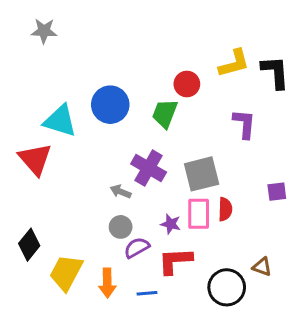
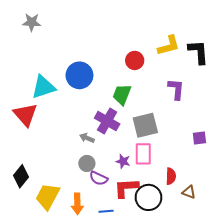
green trapezoid: (165, 113) -> (122, 94), moved
cyan triangle: (60, 121) -> (43, 87), turned -35
red semicircle: (225, 209) -> (171, 176), moved
purple semicircle: (137, 248) -> (99, 178), turned -126
black circle: (227, 287) -> (148, 197), moved

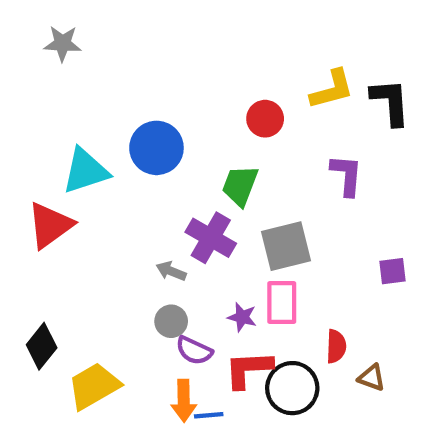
red triangle: (25, 115) -> (50, 225), turned 35
yellow trapezoid: (48, 196) -> (94, 386), turned 32
orange arrow: (77, 204) -> (184, 401), moved

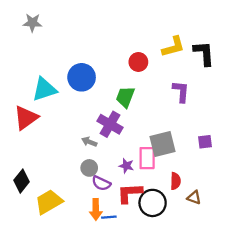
gray square: (286, 246) -> (162, 144), moved

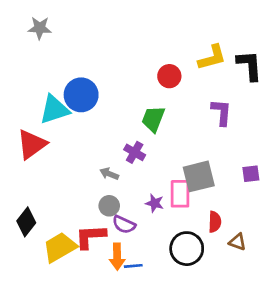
blue circle: (82, 77) -> (81, 95), moved
purple cross: (110, 124) -> (135, 152), size x0.7
red L-shape: (130, 193) -> (90, 237), moved

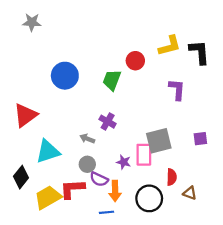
cyan triangle: (54, 110) -> (48, 151), moved
green trapezoid: (153, 119) -> (112, 80), moved
orange arrow: (117, 257) -> (115, 191), moved

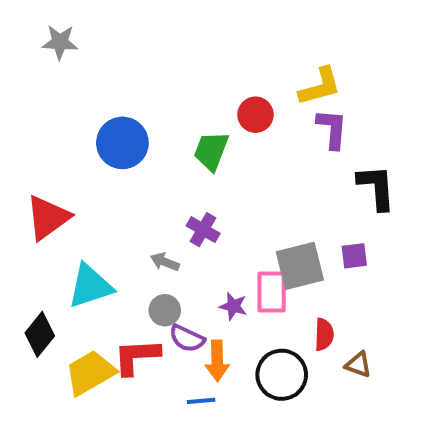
black L-shape: (199, 52) -> (376, 187), moved
purple L-shape: (177, 90) -> (332, 129), moved
purple square: (200, 139) -> (354, 256), moved

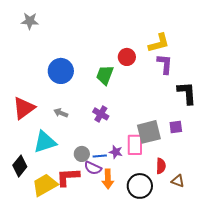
gray arrow: (165, 262) -> (61, 113), moved
blue line: (201, 401) -> (100, 156), moved

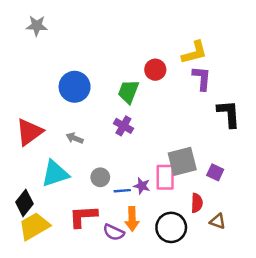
purple cross: (101, 114) -> (123, 126), moved
purple square: (176, 127) -> (215, 172), moved, turned 32
gray circle: (82, 154) -> (100, 177), moved
purple semicircle: (93, 168) -> (114, 232), moved
yellow trapezoid: (45, 185) -> (34, 226), moved

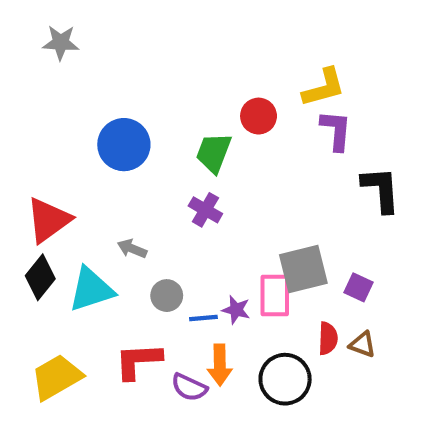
gray arrow: (75, 138) -> (132, 249), moved
black diamond: (24, 203) -> (40, 277), moved
brown triangle: (218, 221) -> (363, 344), moved

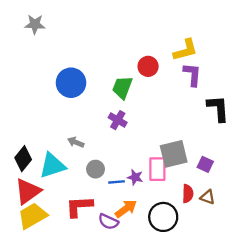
red triangle: (48, 220) -> (28, 191), moved
orange arrow: (220, 365) -> (126, 209), turned -125

